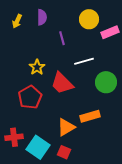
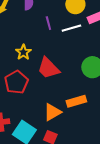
white line: (84, 61) -> (71, 28), moved

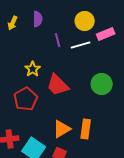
orange rectangle: (76, 101) -> (86, 129), moved, turned -66

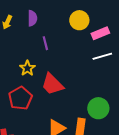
purple line: (58, 40) -> (45, 43), moved
white line: (81, 45) -> (102, 56), moved
green circle: (102, 84) -> (98, 108), moved

